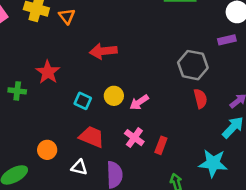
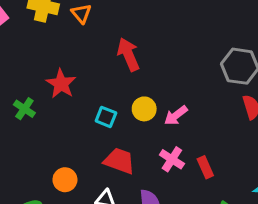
red arrow: (103, 51) -> (128, 54), turned 76
green cross: (17, 91) -> (24, 109), turned 30
red rectangle: (161, 145) -> (205, 167), turned -42

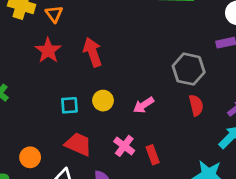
red star: (61, 84) -> (48, 50), moved
pink arrow: (176, 115) -> (144, 105), moved
cyan square: (106, 117) -> (69, 105), turned -30

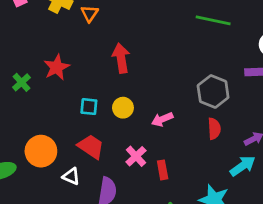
red star: (48, 50) -> (57, 67), moved
orange circle: (30, 157) -> (41, 151), size x1.5

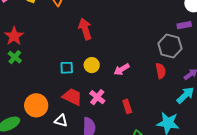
red star: (57, 67) -> (14, 36), moved
gray hexagon: (213, 92) -> (170, 46), moved
pink cross: (136, 156) -> (97, 97), moved

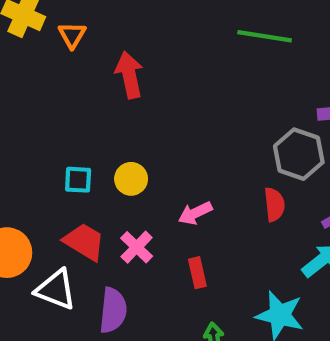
red arrow: (85, 29) -> (129, 75), moved
pink arrow: (122, 69) -> (195, 213), moved
white triangle: (61, 121) -> (56, 290), size x1.5

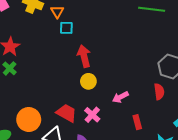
red arrow: (129, 75) -> (84, 56), moved
cyan square: (78, 180) -> (66, 28), moved
red rectangle: (197, 273) -> (137, 122), moved

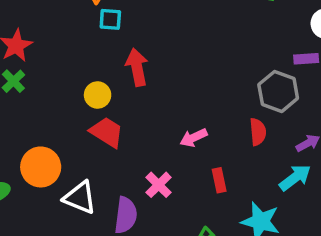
yellow circle: (88, 81) -> (98, 95), moved
red trapezoid: (66, 113) -> (107, 132), moved
pink cross: (92, 115) -> (159, 185), moved

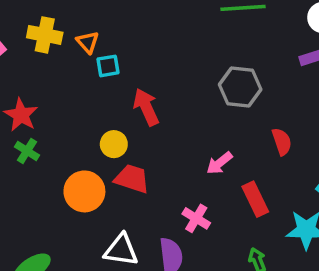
gray hexagon: (278, 91) -> (240, 87), moved
orange circle: (41, 167) -> (84, 191), moved
red rectangle: (219, 180) -> (255, 199), size x1.4

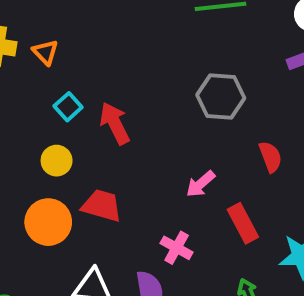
cyan square: (108, 66) -> (68, 107), moved, turned -30
yellow circle: (114, 144) -> (57, 161), moved

